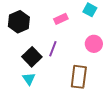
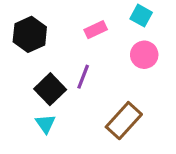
pink circle: (94, 44) -> (144, 55), moved
brown rectangle: (79, 77) -> (124, 121), turned 35

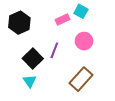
cyan square: (141, 16) -> (81, 11), moved
pink circle: (144, 55) -> (84, 41), moved

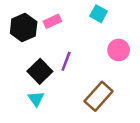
pink rectangle: (62, 20) -> (52, 21), moved
pink circle: (84, 41) -> (119, 50), moved

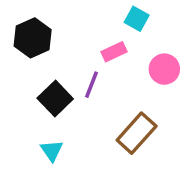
pink rectangle: (52, 21) -> (114, 52), moved
cyan triangle: (36, 99) -> (52, 150), moved

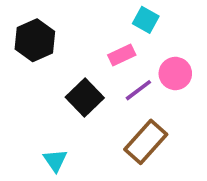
purple line: (92, 85) -> (138, 90), moved, turned 32
black square: (55, 99) -> (85, 98), moved

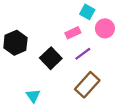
black hexagon: (35, 40) -> (15, 43), moved
pink circle: (175, 73) -> (105, 28), moved

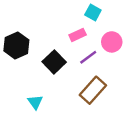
pink circle: (105, 28) -> (112, 42), moved

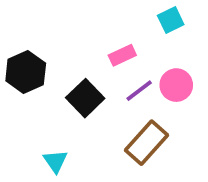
cyan square: (93, 13) -> (171, 20), moved, turned 35
pink circle: (112, 42) -> (176, 85), moved

